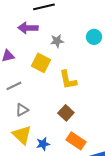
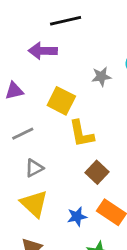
gray star: (57, 41) -> (101, 77), moved
yellow L-shape: (68, 80) -> (81, 134), moved
blue star: (43, 144) -> (77, 217), moved

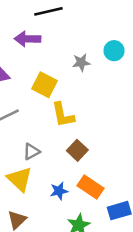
gray triangle: (34, 168) -> (31, 152), moved

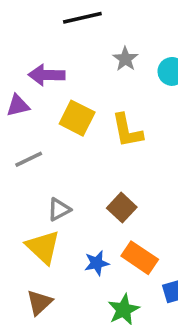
purple arrow: (27, 39) -> (47, 75), moved
gray star: (81, 62) -> (125, 59), moved, turned -30
yellow L-shape: (63, 115) -> (127, 131), moved

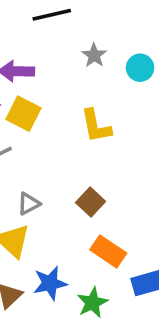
yellow square: (77, 118) -> (23, 114), moved
blue star: (97, 263) -> (50, 283), moved, size x1.4

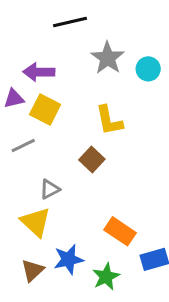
gray star: (94, 55) -> (108, 58), size x1.5
brown square: (91, 202) -> (92, 159), moved

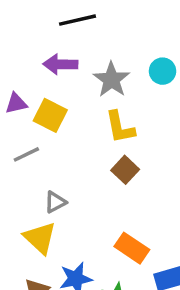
gray star: (108, 58) -> (111, 80), moved
purple arrow: (39, 72) -> (60, 64), moved
brown square: (92, 159) -> (125, 170), moved

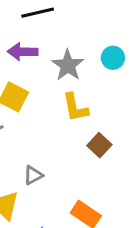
brown square: (125, 170) -> (99, 145), moved
gray triangle: (55, 202) -> (33, 175), moved

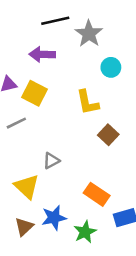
cyan circle: (113, 58) -> (111, 67), moved
gray star: (68, 65) -> (89, 34), moved

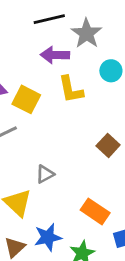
purple arrow: (42, 54) -> (55, 55), moved
yellow L-shape: (88, 102) -> (71, 89), moved

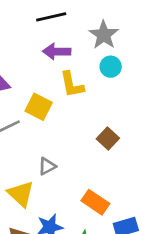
gray star: (87, 33) -> (104, 35), moved
yellow square: (26, 99) -> (39, 107), moved

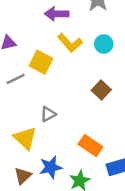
cyan circle: (111, 67) -> (104, 44), moved
yellow L-shape: (72, 85) -> (70, 43), turned -30

